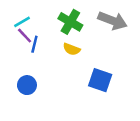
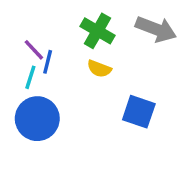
cyan line: (22, 22) -> (30, 77), moved, turned -42
blue circle: (27, 85) -> (37, 119), size x1.6

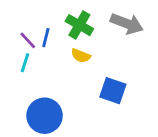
blue line: (48, 62) -> (46, 38), moved
blue circle: (37, 119) -> (45, 116), moved

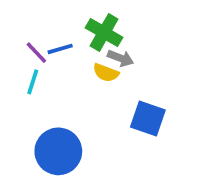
gray arrow: (127, 24) -> (120, 58), moved, size x0.6
blue line: (46, 38) -> (60, 49), turned 60

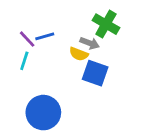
green cross: (104, 33) -> (106, 24), moved
blue square: (148, 118) -> (95, 73), moved

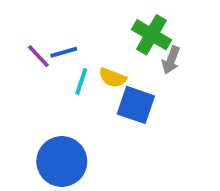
gray arrow: (90, 43) -> (171, 60), moved, turned 90
cyan line: (24, 61) -> (81, 82), moved

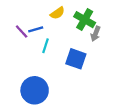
yellow semicircle: (112, 78) -> (57, 13), moved, turned -56

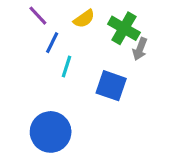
blue line: (36, 29) -> (52, 43), turned -48
purple line: (22, 32) -> (38, 16), moved

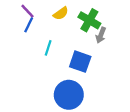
blue line: (52, 43) -> (29, 25), moved
blue circle: (51, 132) -> (69, 95), moved

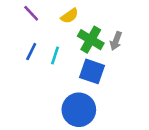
green cross: (89, 20) -> (91, 40), moved
blue line: (29, 25) -> (31, 52), moved

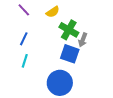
gray arrow: (116, 41) -> (83, 40), moved
cyan line: (55, 56) -> (25, 61), moved

